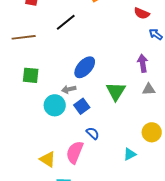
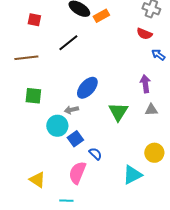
blue square: (82, 106) -> (75, 139), moved
cyan triangle: (130, 154) -> (132, 175), size x1.5
yellow triangle: (48, 159) -> (37, 180), moved

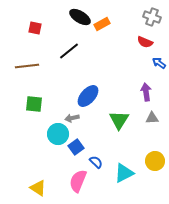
cyan triangle: (132, 175) -> (124, 173), moved

